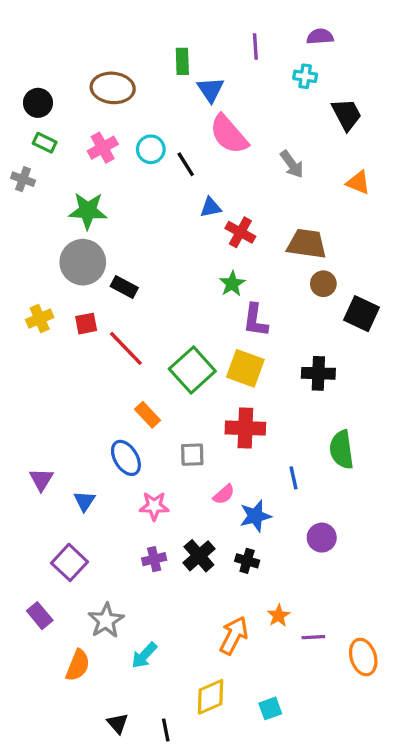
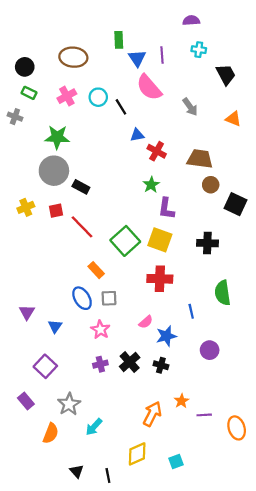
purple semicircle: (320, 36) -> (191, 20), moved
purple line: (255, 46) -> (162, 55), moved
gray square: (192, 455) -> (109, 298), moved
pink star: (154, 506) -> (100, 330), turned 30

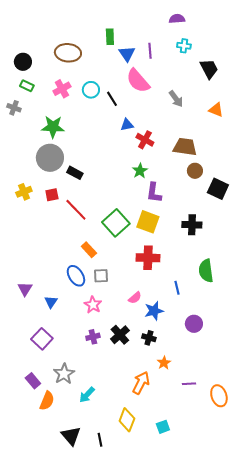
purple rectangle: (26, 401) -> (33, 381), moved
orange star: (181, 401) -> (164, 363), moved
yellow diamond: (137, 454) -> (127, 420), turned -45
black triangle: (77, 471) -> (71, 436), size x1.5

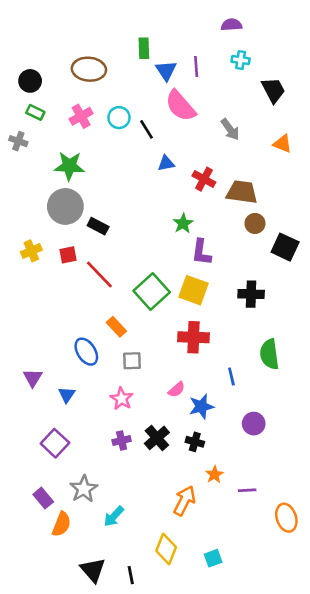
red cross: (145, 140) -> (204, 179), moved
blue ellipse: (76, 276) -> (86, 352), moved
purple line: (189, 384) -> (247, 490), moved

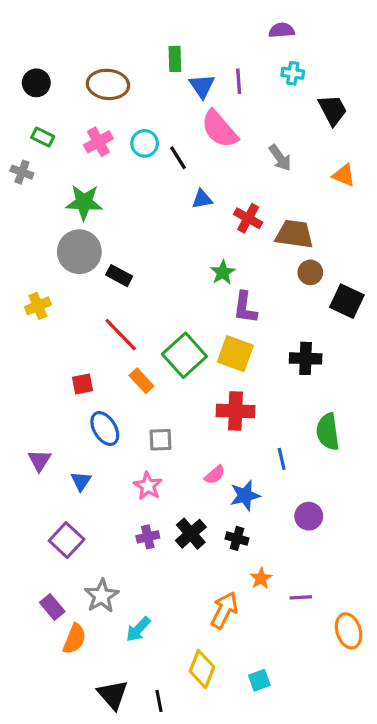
black circle: (30, 81) -> (36, 83), moved
red square: (68, 255) -> (82, 384), moved
orange rectangle: (116, 327) -> (141, 381), moved

